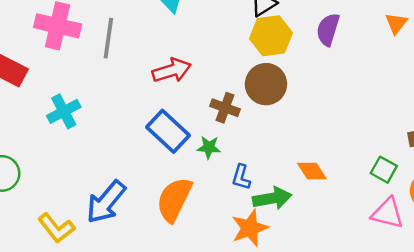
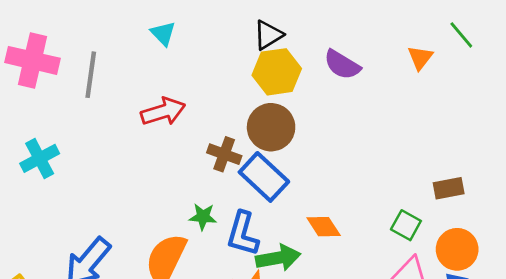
purple semicircle: (328, 30) -> (342, 65), turned -76
blue rectangle: (168, 131) -> (264, 177), moved
green star: (209, 147) -> (203, 217), moved
blue L-shape: (241, 177) -> (243, 234), size x1.5

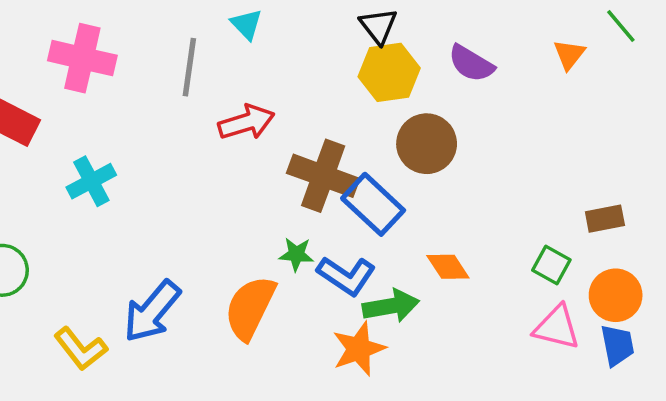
black triangle: (268, 35) -> (378, 26), turned -36
gray line: (91, 75) -> (189, 67), moved
brown circle: (271, 127) -> (427, 144), moved
brown cross: (224, 154) -> (323, 176), size x1.6
blue L-shape: (243, 234) -> (346, 276), turned -72

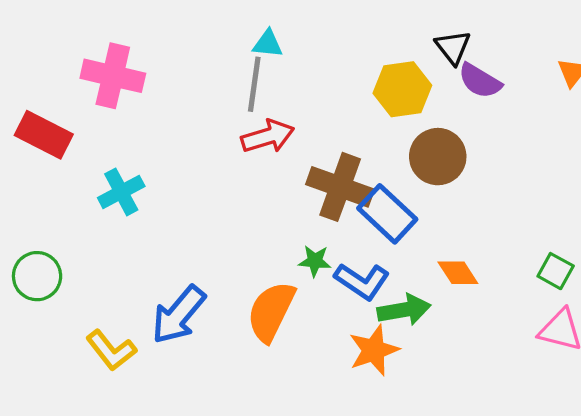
cyan triangle: (246, 24) -> (268, 44), turned -40
black triangle: (378, 26) -> (453, 47), moved
gray line: (189, 67) -> (254, 84), moved

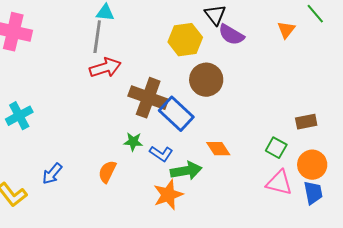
cyan cross: (121, 192) -> (19, 116), moved
blue L-shape: (362, 281) -> (161, 154), size x0.7
orange semicircle: (271, 311) -> (107, 172), size x0.6
blue arrow: (178, 315) -> (52, 174), size x0.6

